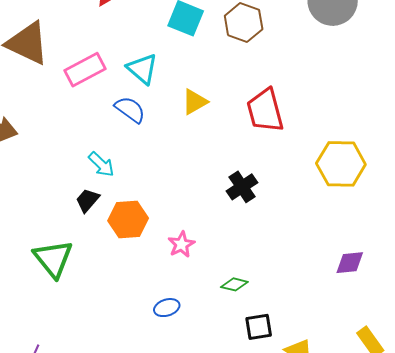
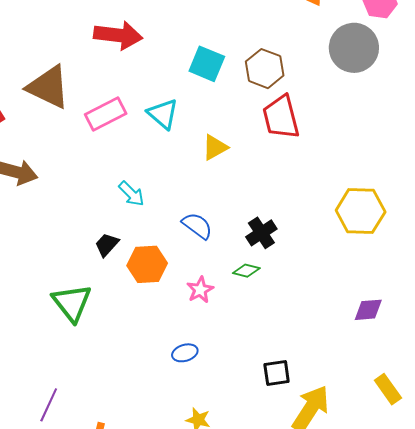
blue semicircle: (130, 110) -> (197, 226), moved
red trapezoid: (265, 111) -> (281, 117), moved
cyan arrow: (101, 164) -> (131, 194), moved
green diamond: (234, 284) -> (246, 271), moved

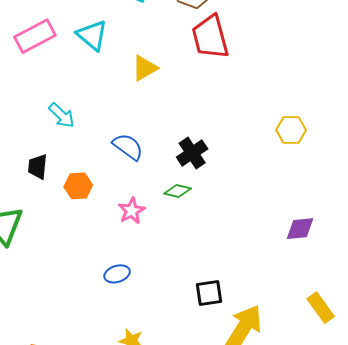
yellow hexagon: (361, 211) -> (291, 130), size x0.6
black trapezoid: (107, 245) -> (38, 167), turned -36
orange hexagon: (147, 264) -> (78, 186), size x0.7

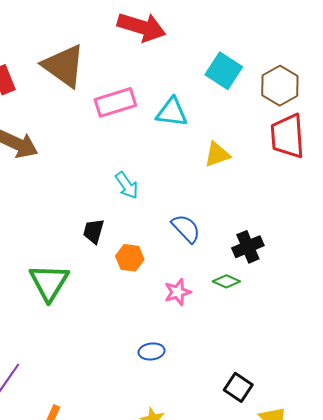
cyan triangle: (92, 35) -> (172, 112), turned -44
black square: (209, 293) -> (238, 387), turned 32

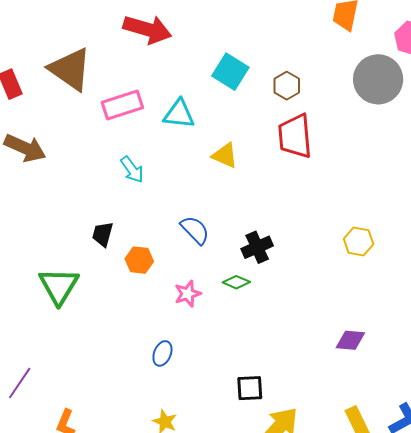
brown hexagon: (280, 86) -> (287, 86), size x0.7
yellow triangle: (217, 154) -> (225, 155), turned 44
cyan arrow: (127, 185) -> (132, 170), moved
blue ellipse: (152, 351) -> (162, 353), turned -60
black square: (238, 387) -> (250, 388), turned -36

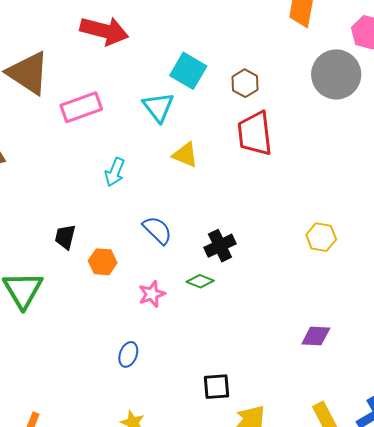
cyan triangle: (179, 114) -> (158, 107), moved, turned 48
cyan arrow: (132, 170) -> (115, 172), moved, turned 60

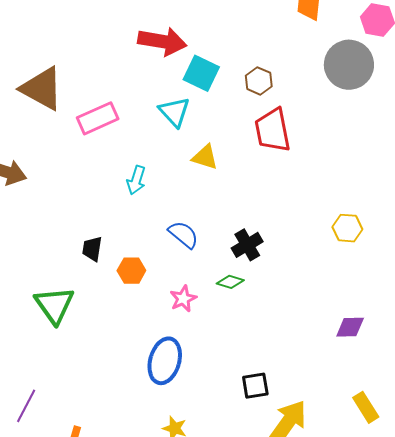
red arrow: (104, 31) -> (162, 41), moved
blue ellipse: (128, 354) -> (165, 361), size x1.8

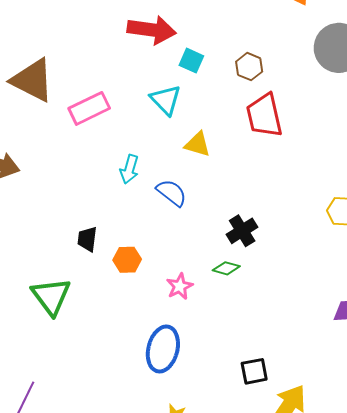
cyan square: (201, 73) -> (191, 61), size x0.7
blue semicircle: (183, 235) -> (172, 193), moved

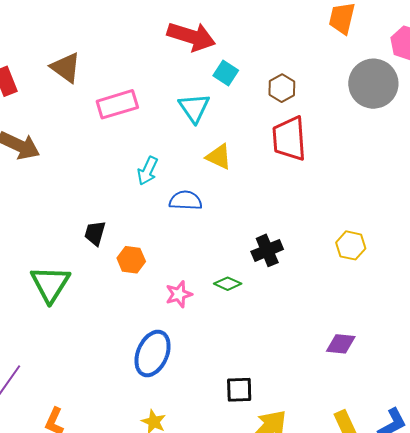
brown triangle: (32, 80) -> (66, 68), size x0.7
blue semicircle: (172, 193) -> (186, 200), turned -44
black cross: (242, 231) -> (267, 250), moved

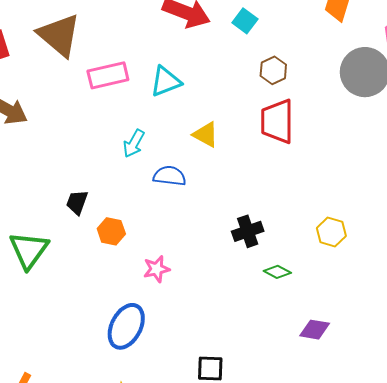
brown triangle: (66, 68) -> (59, 35), size x1.4
cyan square: (226, 73) -> (245, 21), moved
cyan triangle: (194, 108) -> (166, 81), moved, turned 40
green diamond: (228, 284) -> (277, 272), moved

